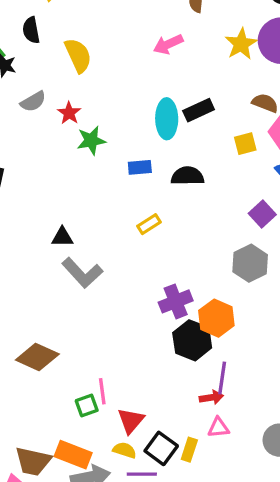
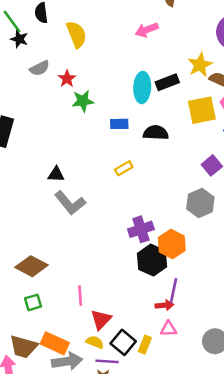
yellow star: (241, 44) -> (200, 65), moved
yellow square: (245, 144) -> (202, 110), size x1.6
green square: (87, 406) -> (33, 302), moved

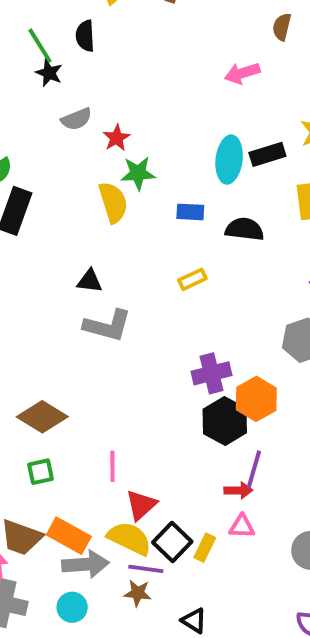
yellow semicircle: (77, 34) -> (113, 202), moved
gray L-shape: (70, 203) -> (107, 326), turned -40
yellow semicircle: (95, 342) -> (129, 538), size x1.6

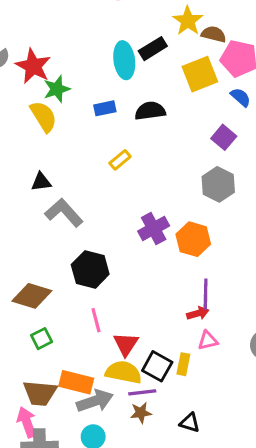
red star: (117, 138) -> (33, 66), size x1.6
gray L-shape: (107, 326) -> (64, 213), turned -132
black hexagon: (225, 421) -> (90, 269), moved

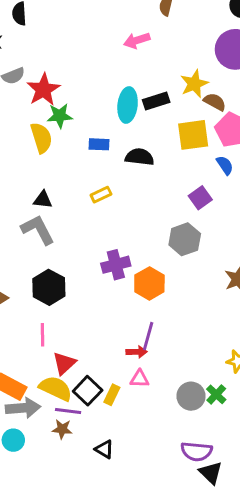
black triangle: (41, 182) -> (43, 200), moved

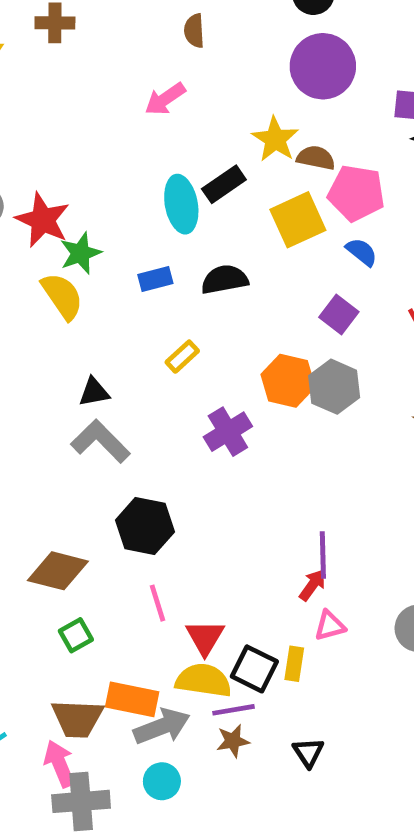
purple cross: (116, 265) -> (228, 432), moved
orange hexagon: (149, 283) -> (288, 381), moved
red arrow: (137, 352) -> (312, 585), turned -36
black triangle: (104, 449) -> (308, 752), turned 42

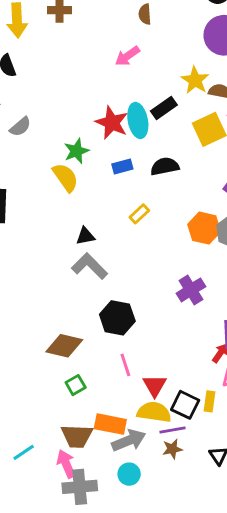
red star: (43, 220) -> (112, 123), moved
purple cross: (228, 432) -> (191, 290), moved

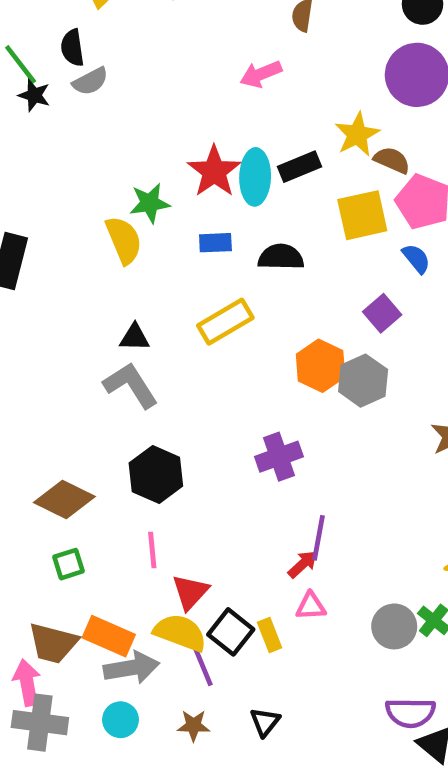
gray semicircle: (20, 127) -> (90, 81), moved
yellow rectangle: (139, 214) -> (225, 322), size x1.6
yellow rectangle: (210, 401) -> (270, 635), turned -42
purple line: (173, 430) -> (203, 666), turned 65
brown star: (172, 449) -> (194, 725), moved

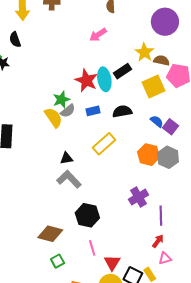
gray semicircle: (90, 81) -> (68, 111), moved
blue semicircle: (416, 259) -> (157, 121), moved
purple line: (319, 538) -> (161, 216), moved

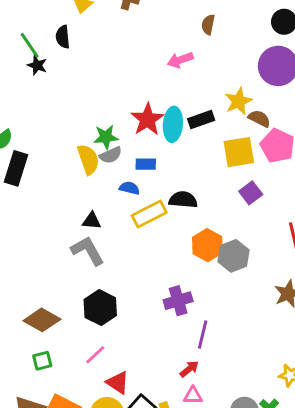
black semicircle: (122, 111) -> (183, 200), moved
blue semicircle: (157, 121) -> (129, 188), moved, turned -40
purple square: (170, 127) -> (251, 193), moved
pink line: (92, 248) -> (95, 355), turned 49
red triangle: (112, 263) -> (118, 382), turned -42

